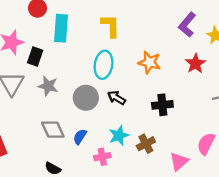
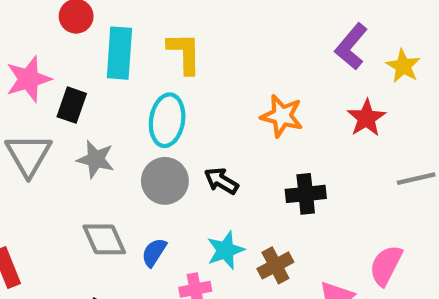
yellow L-shape: (111, 26) -> (184, 53), moved
cyan ellipse: (103, 65) -> (167, 120), moved

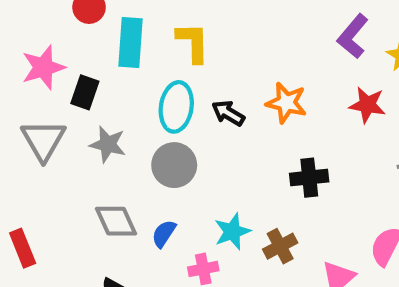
red star: (366, 118) -> (367, 105), turned -30
black arrow: (221, 181) -> (228, 113), moved

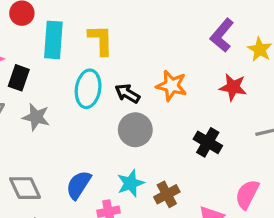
gray circle: (174, 165) -> (135, 130), moved
black cross: (309, 178) -> (208, 142), moved, turned 36
gray diamond: (116, 221) -> (25, 188), moved
blue semicircle: (164, 234) -> (79, 185), size x1.4

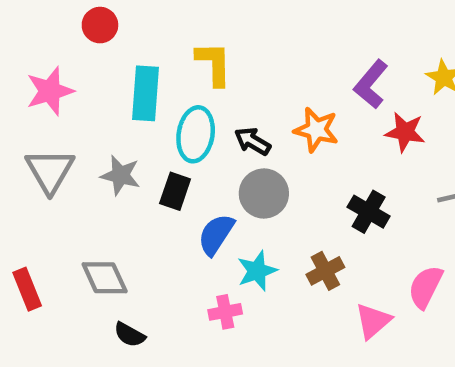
purple L-shape: (222, 35) -> (371, 84), moved
cyan rectangle: (53, 40) -> (146, 93), moved
black rectangle: (19, 78) -> (175, 191), moved
blue semicircle: (79, 185) -> (216, 234), moved
brown cross: (167, 194) -> (325, 271), moved

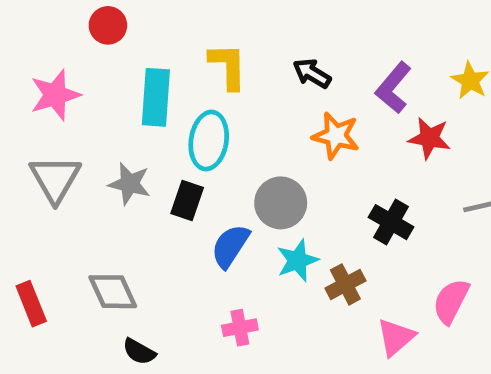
black arrow: (252, 141) -> (312, 73), moved
cyan star: (257, 271) -> (297, 260), moved

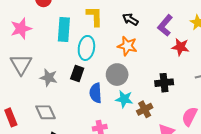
orange star: (336, 136) -> (127, 46), moved
gray star: (130, 184) -> (49, 78), moved
black cross: (391, 222) -> (164, 83), turned -36
blue semicircle: (230, 246) -> (96, 93), turned -36
cyan star: (297, 260) -> (124, 99), turned 30

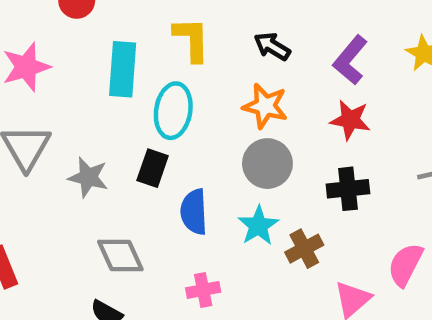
red star: (180, 47) -> (350, 120), moved
gray circle: (117, 75) -> (267, 164), moved
cyan star: (124, 99) -> (258, 226), turned 30
gray diamond: (46, 112) -> (120, 255), moved

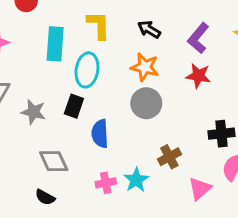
black cross: (348, 189) -> (221, 134), moved
cyan star: (258, 226) -> (136, 180), moved

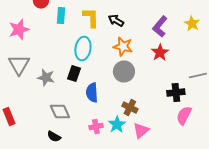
black arrow: (149, 29) -> (116, 20), moved
cyan rectangle: (55, 44) -> (61, 16), moved, size x0.7
red star: (198, 76) -> (160, 52), turned 30
brown cross: (169, 157) -> (130, 108), moved, turned -35
pink triangle: (200, 189) -> (141, 130), moved

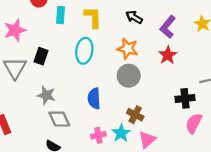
black arrow: (116, 20) -> (134, 17), moved
black rectangle: (74, 74) -> (41, 56), moved
gray star: (46, 78) -> (46, 95), moved

